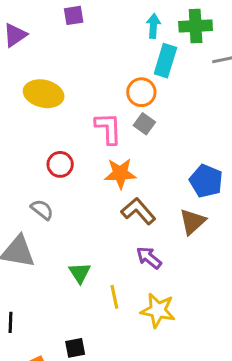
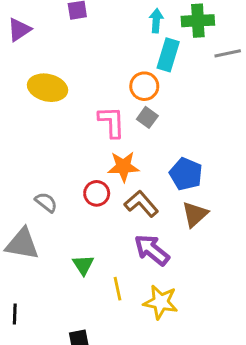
red circle: (60, 164) -> (97, 193), moved
blue pentagon: (206, 181) -> (186, 174), moved
purple arrow: (149, 258) -> (152, 250), size x1.4

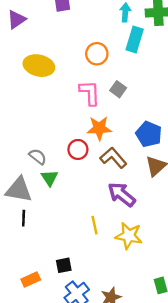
orange circle: (144, 86) -> (97, 54), moved
green triangle: (83, 265) -> (50, 178), moved
black line: (15, 314) -> (24, 218), moved

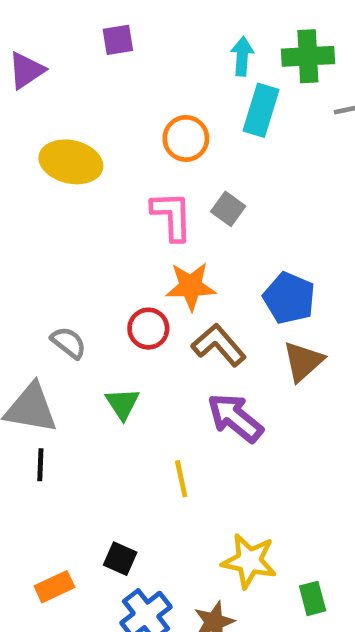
green triangle: (50, 178) -> (123, 404), moved
yellow star: (129, 236) -> (249, 561), moved
black square: (64, 265) -> (120, 559), turned 35

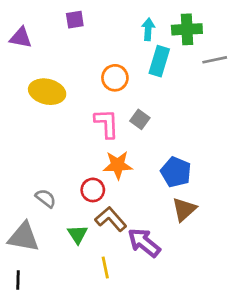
purple triangle: (26, 70) -> (21, 38), turned 45
brown L-shape: (219, 345) -> (111, 219), moved
black line: (40, 465) -> (18, 280), moved
yellow line: (181, 479) -> (105, 268), moved

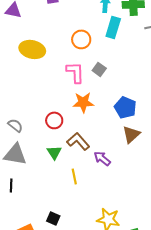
red circle: (93, 190) -> (54, 120), moved
gray semicircle: (46, 198) -> (15, 125), moved
purple arrow: (144, 243) -> (102, 158), size x0.7

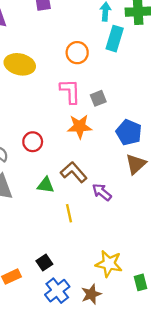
gray square: (99, 69) -> (98, 98), moved, turned 32
red circle: (54, 120) -> (33, 142), moved
green triangle: (54, 152) -> (46, 185), turned -49
black square: (53, 218) -> (44, 262), turned 32

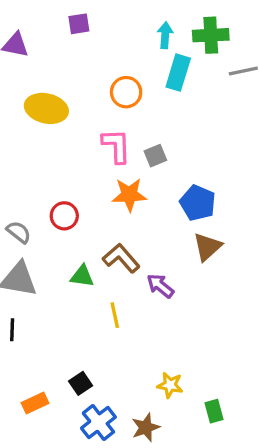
yellow star: (109, 264) -> (170, 385), size x0.7

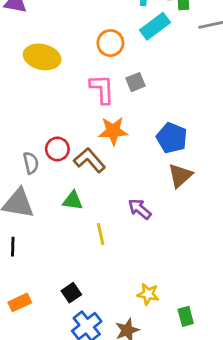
cyan rectangle: (178, 73) -> (155, 26), turned 36
gray square: (155, 156) -> (135, 82), moved
gray semicircle: (19, 232) -> (31, 163), moved, turned 40
brown L-shape: (121, 258) -> (89, 160), moved
orange rectangle: (35, 403) -> (20, 302), moved

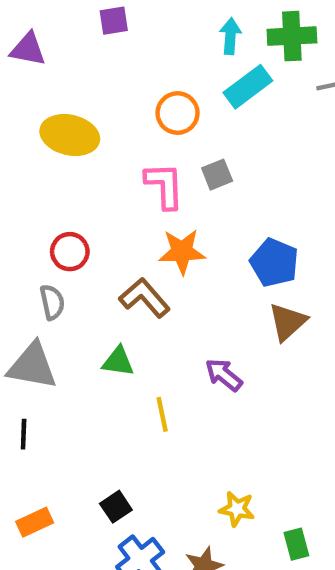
red circle: (57, 149) -> (70, 252), moved

